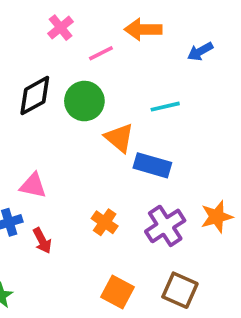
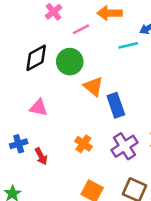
cyan line: (165, 107) -> (128, 45), moved
blue rectangle: (152, 165) -> (116, 105), turned 55
pink triangle: (33, 186) -> (39, 108), moved

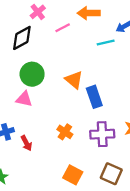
black diamond: (36, 58) -> (22, 38), moved
green circle: (70, 62) -> (32, 74), moved
purple cross: (125, 146) -> (102, 134), turned 30

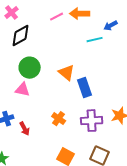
pink cross: (38, 12) -> (12, 13), moved
pink line: (63, 28) -> (57, 17), moved

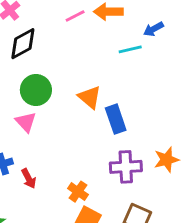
pink triangle: (23, 90) -> (26, 122), turned 35
orange cross: (59, 119) -> (78, 192), moved

